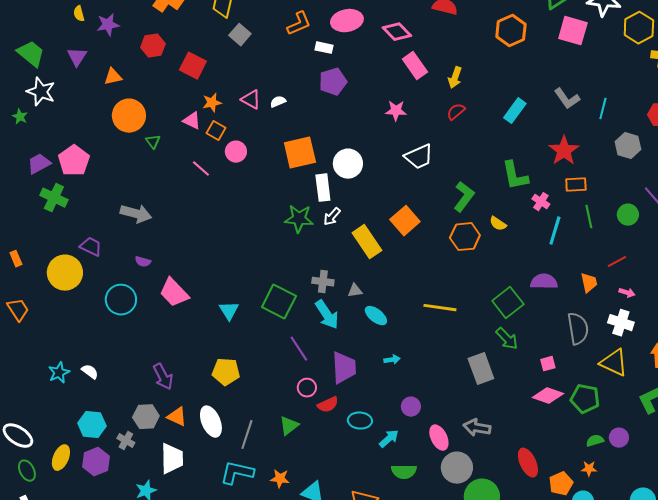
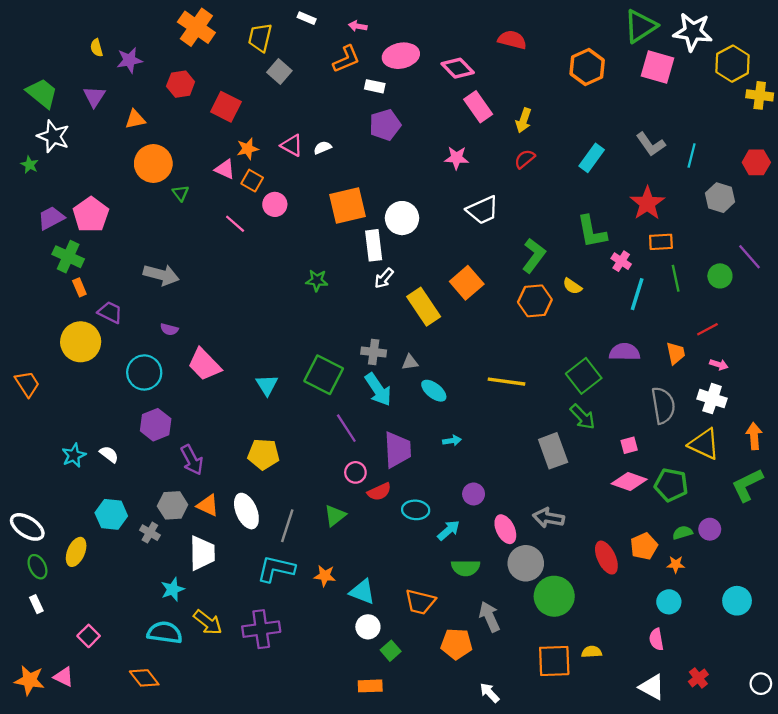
green star: (299, 219) -> (317, 280), moved, size x0.7
orange rectangle: (16, 259) -> (79, 287), moved
purple hexagon: (96, 462) -> (156, 425), moved
orange pentagon: (561, 484) -> (644, 546), moved

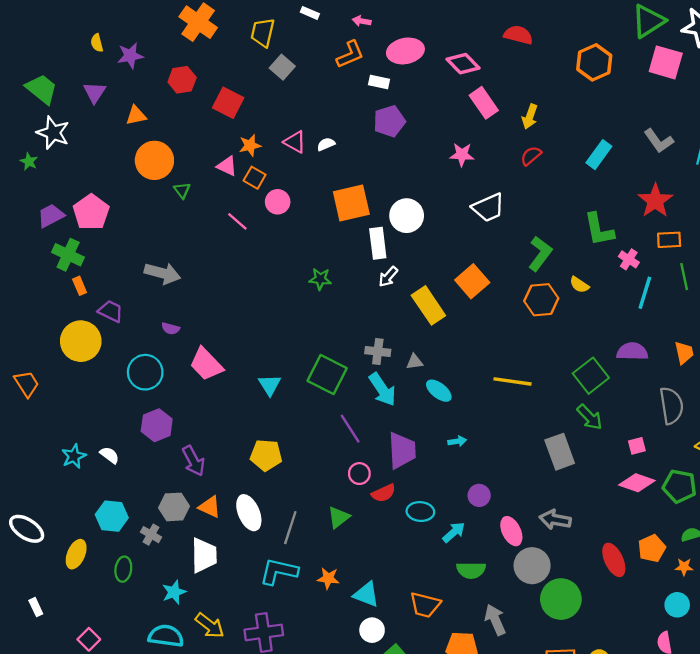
green ellipse: (37, 567) -> (123, 569), moved, turned 35

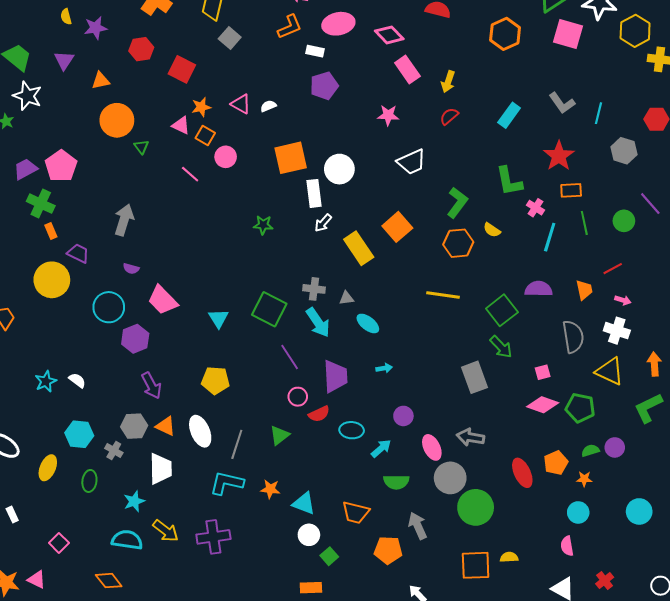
gray arrow: (162, 273) -> (124, 220), turned -88
yellow line: (513, 381) -> (443, 295), moved
purple hexagon: (157, 425) -> (135, 339), moved

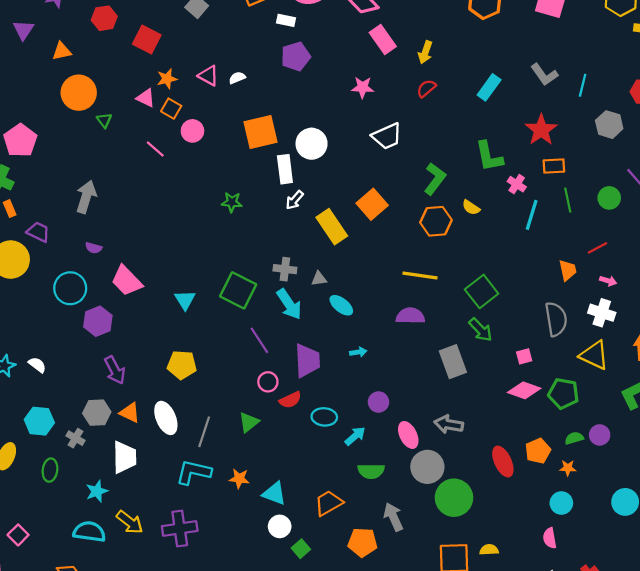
purple semicircle: (539, 289) -> (410, 316), moved
orange trapezoid: (356, 512) -> (329, 503), turned 136

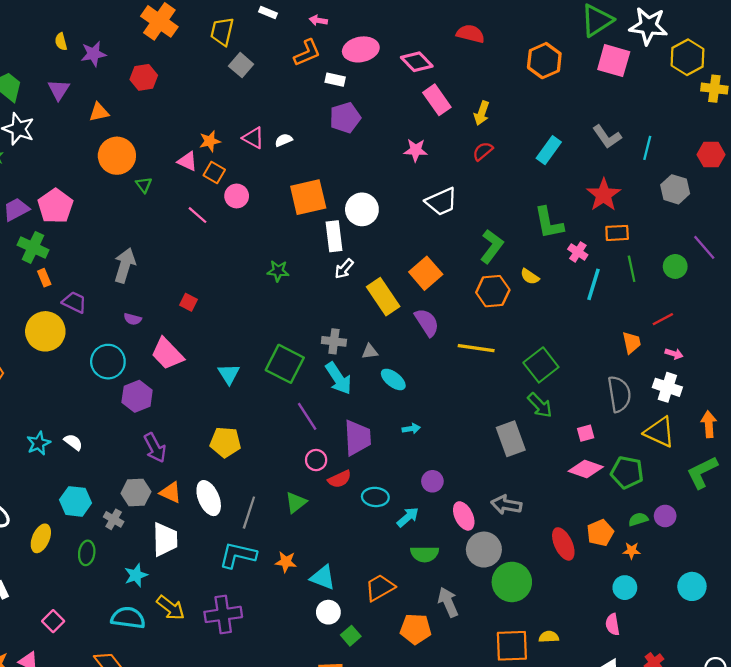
red square: (147, 39) -> (189, 302), moved, size x0.6
purple semicircle: (410, 316) -> (427, 322), moved, turned 56

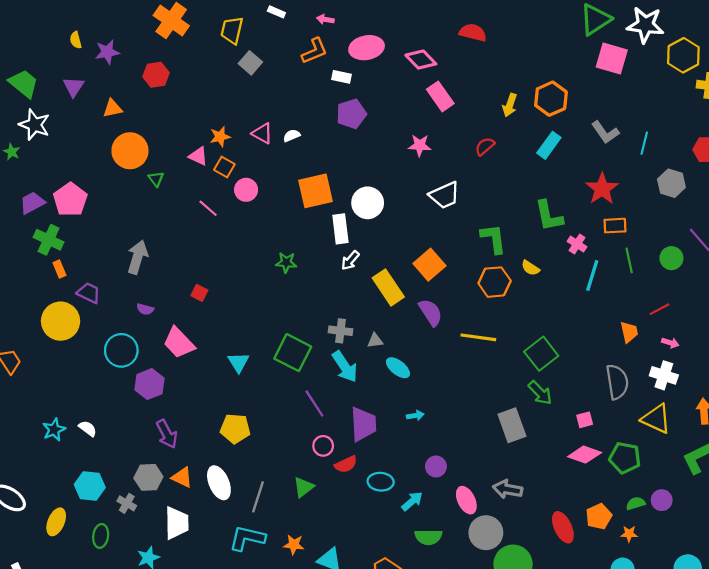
orange hexagon: (544, 61) -> (551, 99), moved
yellow arrow: (482, 113) -> (510, 105), moved
green L-shape: (492, 246) -> (493, 239), turned -44

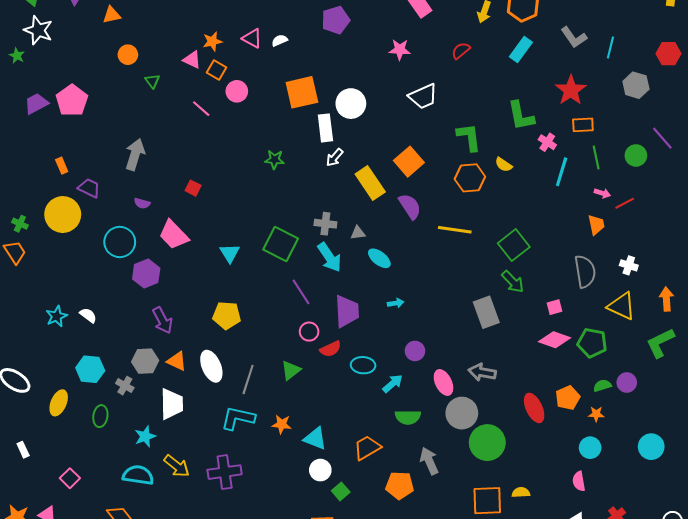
orange circle: (130, 151) -> (128, 55), size x0.6
green cross: (49, 240) -> (20, 224), moved, size x0.6
pink arrow: (670, 343) -> (602, 193), moved
white cross: (664, 375) -> (629, 265), size x0.7

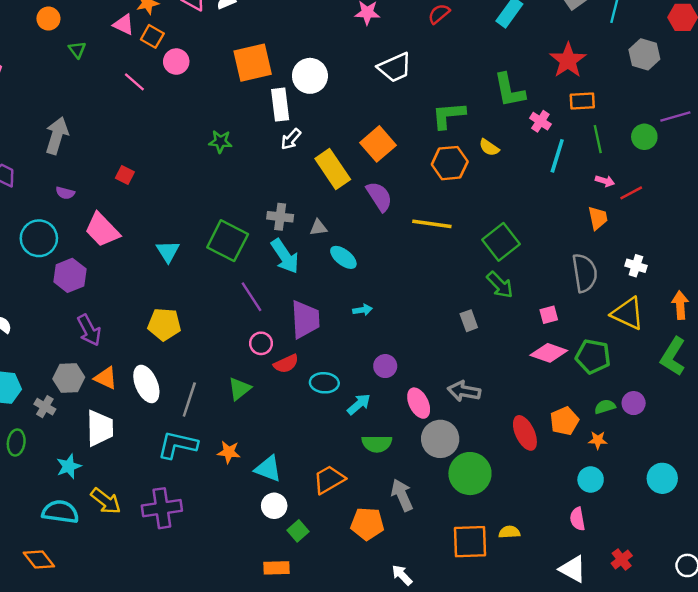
green L-shape: (469, 137) -> (448, 115), turned -88
purple line: (662, 138) -> (675, 116), turned -65
gray rectangle: (486, 312) -> (469, 321), size x0.6
green L-shape: (660, 343) -> (673, 356), turned -32

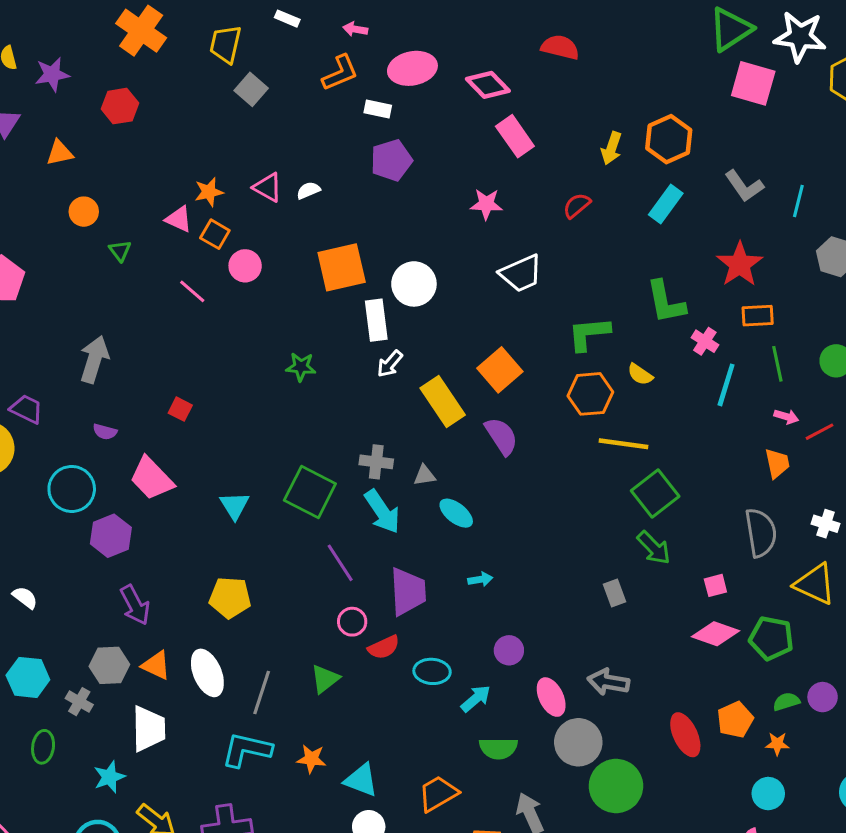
yellow line: (432, 224) -> (624, 444), moved

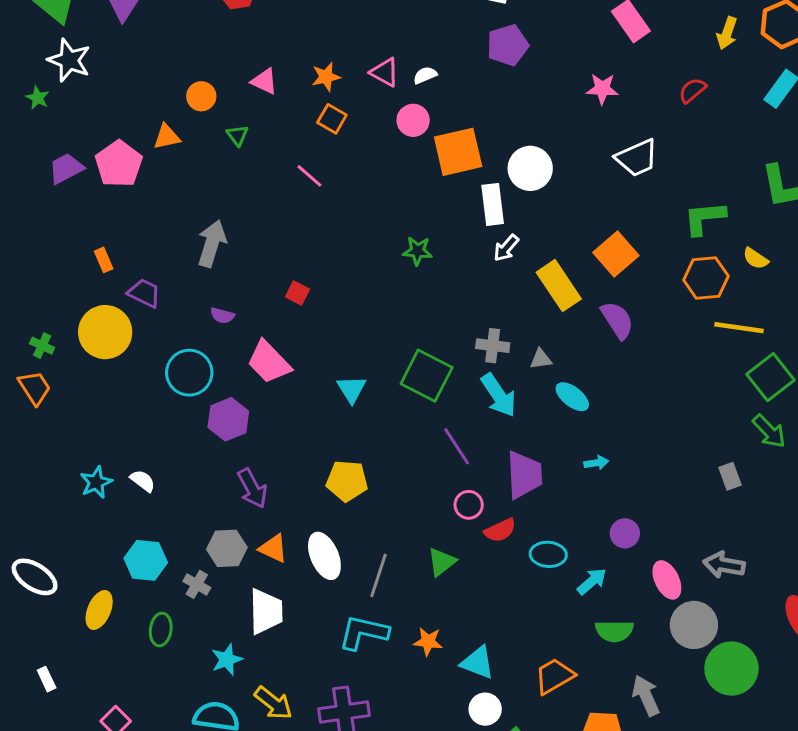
orange triangle: (60, 153) -> (167, 137), moved
pink triangle: (179, 219) -> (264, 81), moved
pink circle: (245, 266) -> (413, 120), moved

